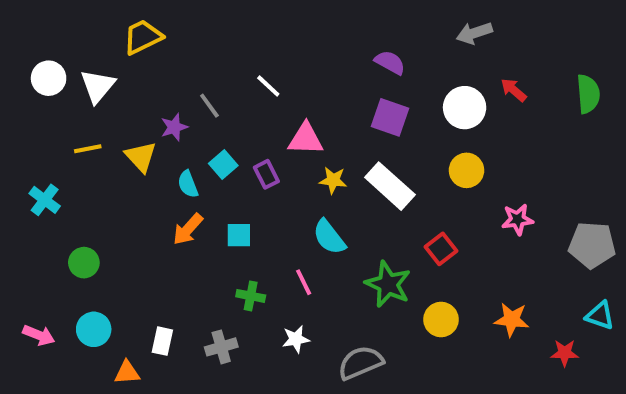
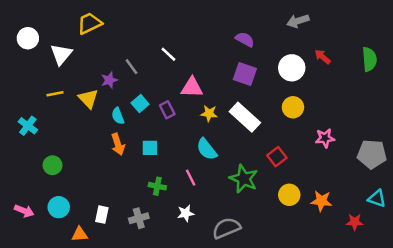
white circle: (49, 78) -> (28, 38), moved
orange arrow: (188, 229) -> (118, 144), turned -60
yellow circle: (441, 320) -> (289, 195), moved

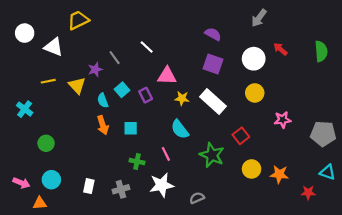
gray arrow: (298, 21) -> (259, 18), turned -36
white triangle: (61, 54) -> (54, 47), turned -48
white star: (186, 213) -> (162, 185), size x1.6
gray semicircle: (226, 228) -> (197, 198), size x0.6
orange triangle: (80, 234) -> (40, 203), moved

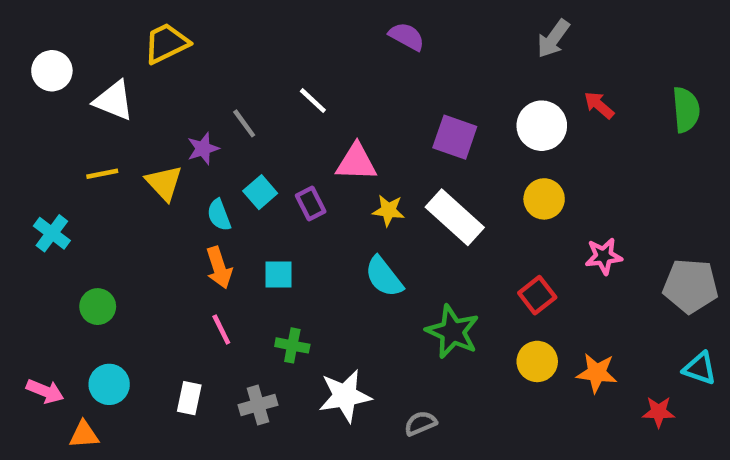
purple semicircle: (213, 34) -> (407, 36), moved
red square: (241, 136) -> (537, 295), moved
pink line: (166, 154) -> (221, 329), moved

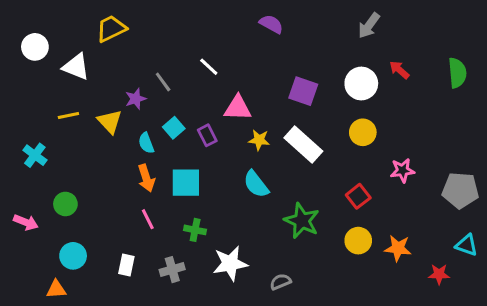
cyan square: (279, 274) -> (186, 183), size x1.5
pink arrow: (45, 391) -> (26, 222), moved

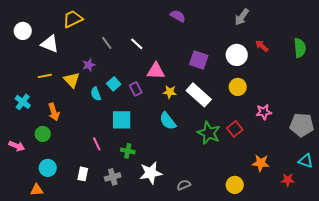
gray line: (163, 82) -> (107, 43), moved
orange arrow: (146, 178) -> (54, 112), moved
green star: (302, 221) -> (209, 133), moved
yellow circle: (358, 241) -> (235, 185), moved

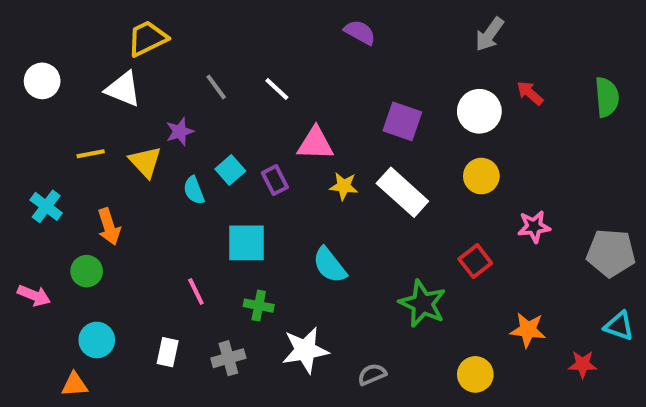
white circle: (23, 31) -> (42, 81), moved
white triangle: (50, 44) -> (123, 89), moved
cyan semicircle: (168, 121) -> (330, 265), moved
green star: (209, 133) -> (423, 304), moved

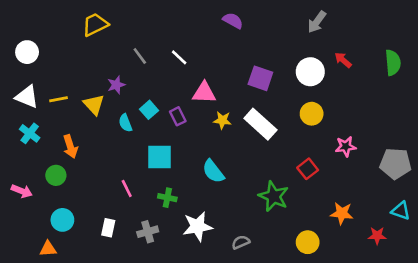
white triangle: (123, 89) -> (27, 97), moved

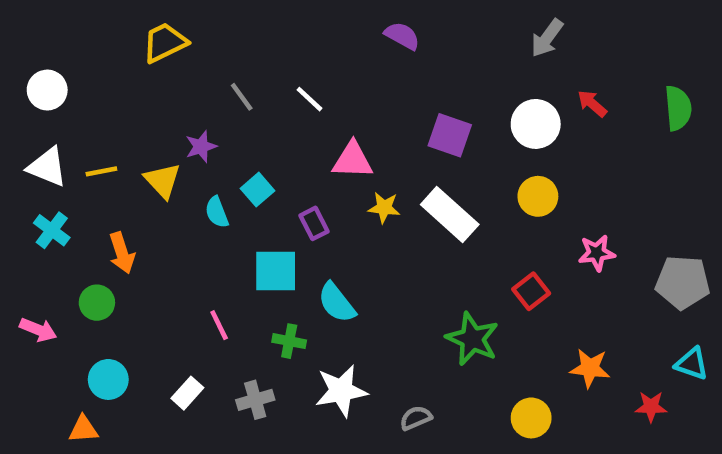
purple rectangle: (178, 116) -> (314, 223), moved
cyan semicircle: (213, 171) -> (337, 303), moved
white rectangle: (108, 228) -> (187, 393), turned 30

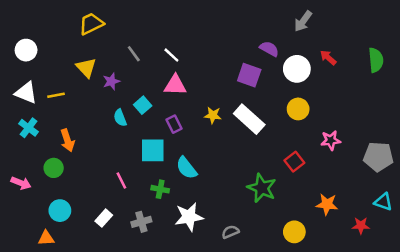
purple semicircle: (402, 36) -> (269, 49), moved
pink triangle: (352, 160) -> (175, 85), moved
yellow triangle: (163, 180) -> (86, 68), moved

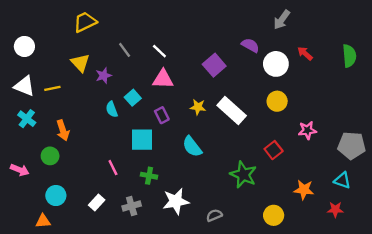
purple square: (249, 75) -> (214, 65), moved, turned 30
cyan semicircle: (186, 168) -> (192, 147), moved
cyan triangle: (383, 202) -> (342, 180), moved

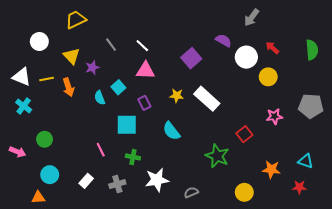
white circle: (24, 46) -> (39, 41), moved
yellow circle: (277, 101) -> (268, 77), moved
orange arrow: (63, 130) -> (68, 87), moved
gray pentagon: (352, 145) -> (311, 106), moved

